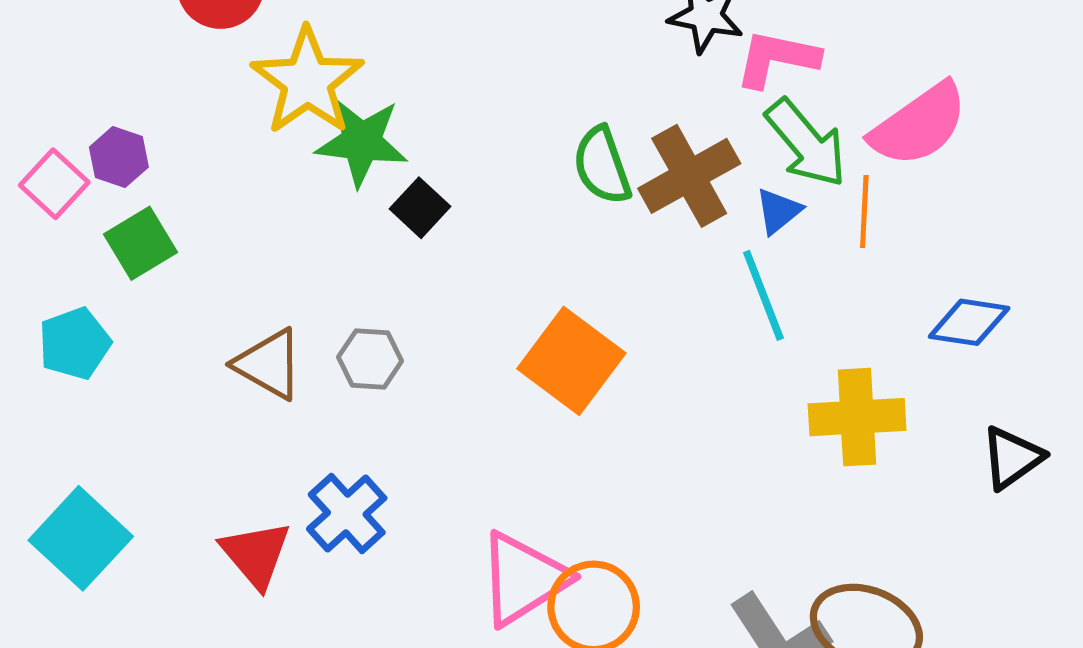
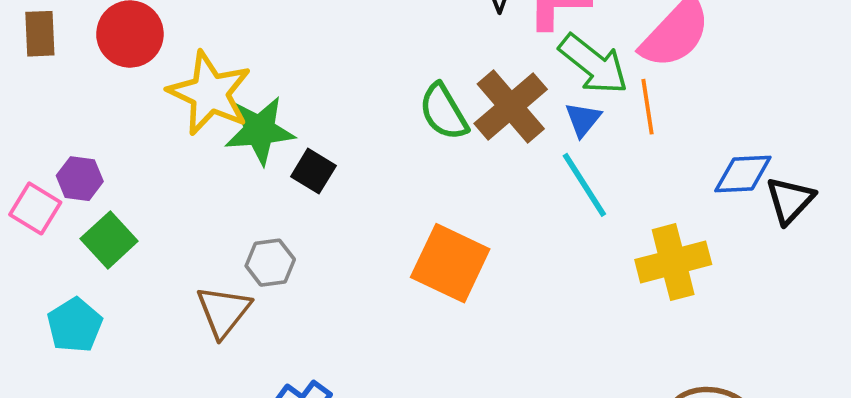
gray hexagon: (370, 359) -> (270, 263), moved
brown triangle: (269, 364) -> (224, 311), turned 50
black triangle: (1012, 458) -> (790, 200), moved

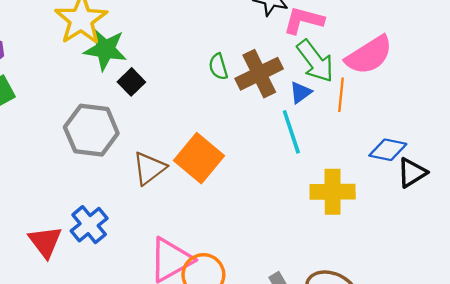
green semicircle: (444, 112) -> (218, 67), size x0.7
gray hexagon: (270, 263) -> (91, 130), size x1.8
brown triangle: (224, 311) -> (149, 168), moved

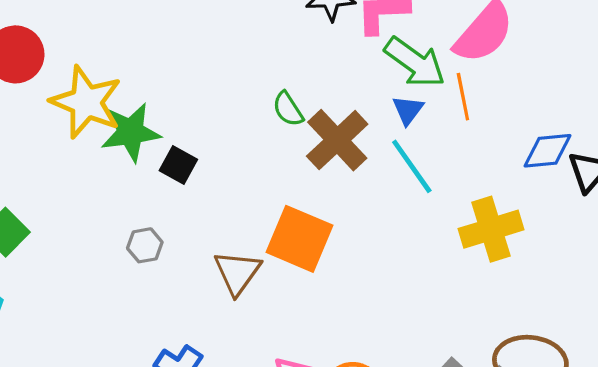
brown cross: (259, 74) -> (337, 140), moved
gray hexagon: (91, 130) -> (145, 245), size x0.5

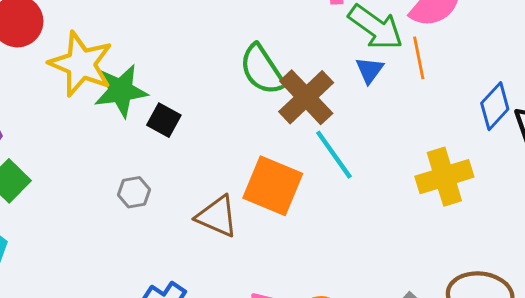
green semicircle: (288, 109) -> (262, 70), size x1.6
blue diamond: (548, 151) -> (495, 106), turned -42
cyan line: (412, 166) -> (334, 155), moved
brown triangle: (237, 273) -> (217, 216), turned -42

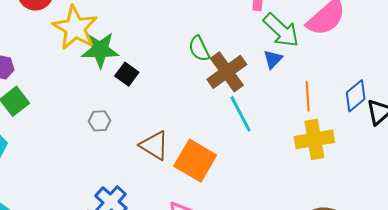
orange line: (419, 58) -> (308, 96), moved
green semicircle: (262, 70) -> (199, 49), size x0.7
orange square: (273, 186) -> (195, 161), moved

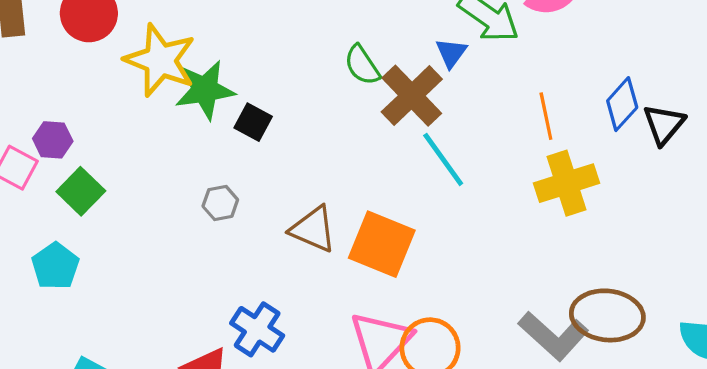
blue triangle: (273, 59) -> (451, 53), moved

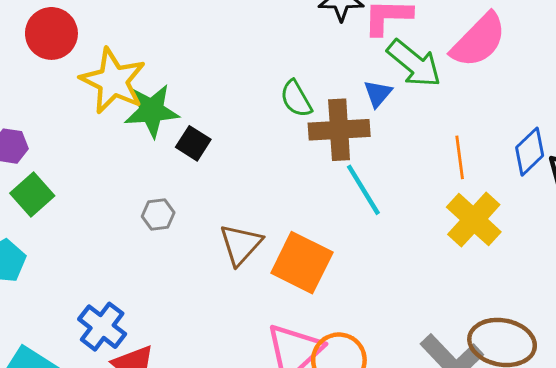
brown cross: (412, 96) -> (339, 130), turned 36
yellow cross: (567, 183) -> (474, 220), turned -34
brown triangle: (313, 229) -> (241, 244), turned 45
blue cross: (257, 329) -> (102, 327), moved

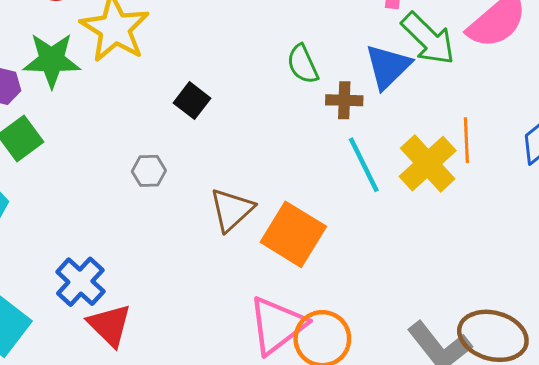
blue triangle: (378, 94) -> (388, 66), size x1.6
green star: (152, 111) -> (52, 60), moved
brown cross: (339, 130) -> (344, 100), size x0.6
yellow cross: (474, 220) -> (428, 164), moved

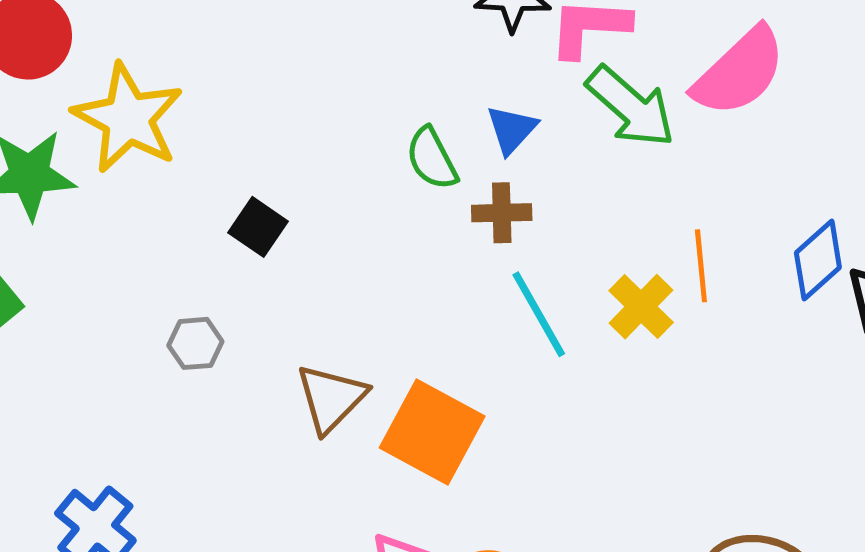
blue triangle: (388, 66) -> (512, 130), moved, size x0.7
yellow cross: (428, 164) -> (641, 307), size x0.7

